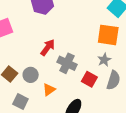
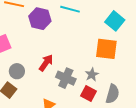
gray star: (104, 60) -> (92, 75), moved
gray circle: (31, 75) -> (17, 71), moved

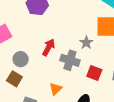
gray star: (92, 75) -> (86, 43), moved

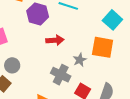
red arrow: (49, 47) -> (55, 40), moved, turned 48

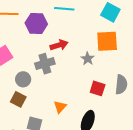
gray cross: (61, 75) -> (45, 64), moved, turned -30

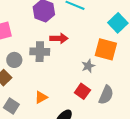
gray star: (88, 59) -> (88, 66), moved

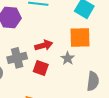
red arrow: (59, 38) -> (44, 45), moved
red square: (82, 91) -> (41, 68), moved

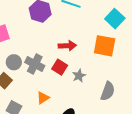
gray cross: (17, 58) -> (35, 64), moved, turned 30
gray star: (68, 58) -> (79, 76), moved

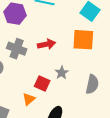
gray cross: (35, 64) -> (17, 49), moved
red square: (60, 67) -> (42, 84), moved

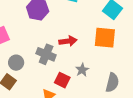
gray cross: (17, 49) -> (46, 54), moved

